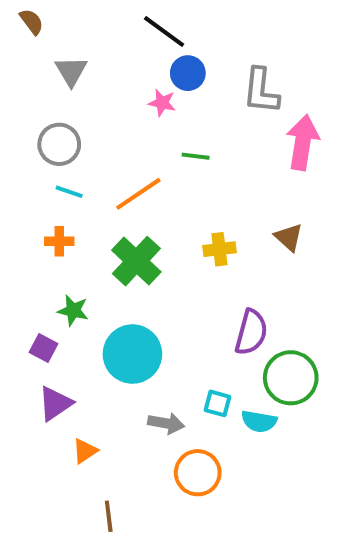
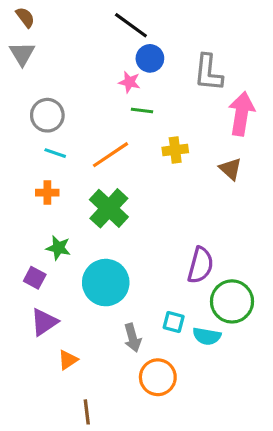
gray triangle: (71, 71) -> (22, 54), moved
green line: (196, 156) -> (142, 110), moved
brown triangle: (289, 237) -> (230, 169), moved
yellow cross: (219, 249) -> (175, 150), moved
gray arrow: (166, 423) -> (133, 338), turned 64

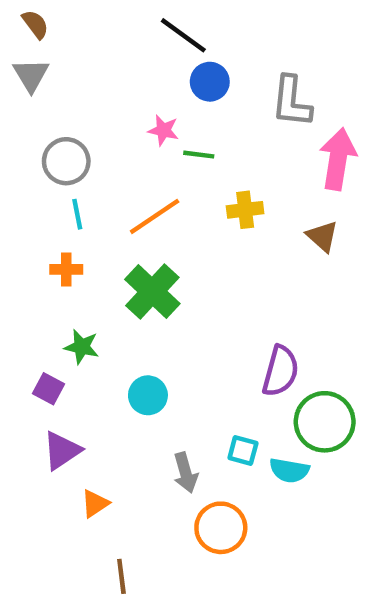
pink star: (129, 82) -> (163, 130), moved
cyan line: (55, 153) -> (77, 214), turned 60
cyan circle: (106, 283) -> (148, 395), size x0.6

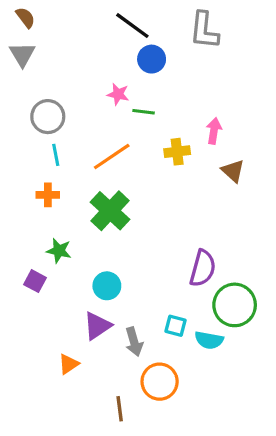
gray L-shape: (291, 102) -> (204, 30), moved
pink arrow: (338, 159) -> (214, 131), moved, size x0.6
purple triangle: (62, 451) -> (97, 326), moved
brown line: (121, 576) -> (120, 409), moved

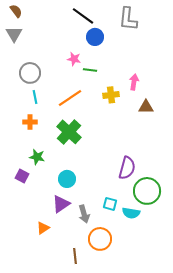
brown triangle: (233, 171) -> (146, 107), turned -42

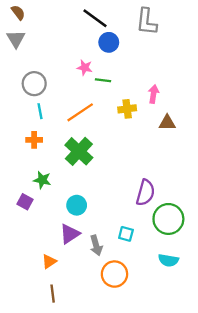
cyan semicircle: (131, 213) -> (168, 260), moved
brown line: (75, 256) -> (53, 294), moved

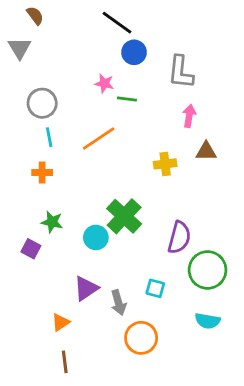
brown semicircle: (18, 13) -> (35, 16), moved
gray L-shape: (147, 22) -> (181, 72), moved
yellow cross: (127, 109) -> (165, 164), moved
green cross: (79, 151) -> (124, 216), moved
cyan circle: (77, 205) -> (96, 237), moved

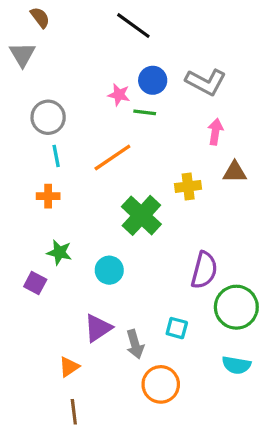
blue circle: (134, 52) -> (153, 80), moved
gray L-shape: (181, 72) -> (206, 82), turned -68
green cross: (124, 216) -> (141, 215), moved

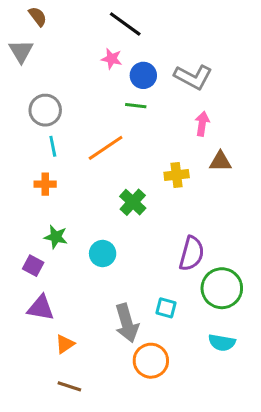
pink star: (119, 95) -> (112, 59), moved
green cross: (141, 215) -> (133, 202), size x0.7
purple triangle: (98, 328) -> (41, 308), moved, turned 44
gray arrow: (135, 344) -> (127, 323), size x1.4
brown line: (74, 412) -> (69, 386), turned -65

